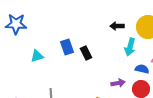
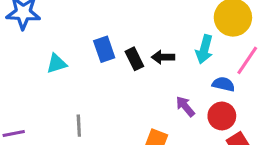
black arrow: (117, 26) -> (163, 57), moved
purple arrow: (118, 83) -> (185, 106), turned -120

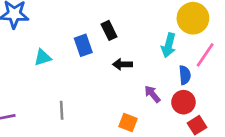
black arrow: (163, 57) -> (123, 64), moved
black rectangle: (134, 59) -> (109, 30), moved
blue semicircle: (223, 84) -> (185, 75), turned 72

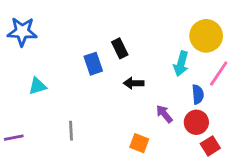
cyan triangle: (43, 57) -> (37, 86), moved

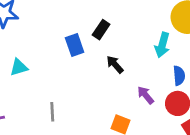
black rectangle: (120, 48) -> (101, 30), turned 60
black arrow: (134, 83) -> (115, 64), turned 48

